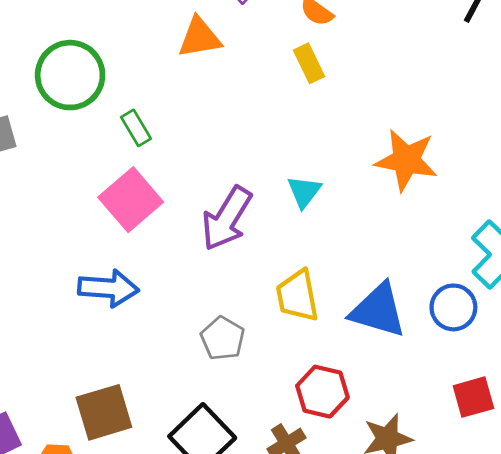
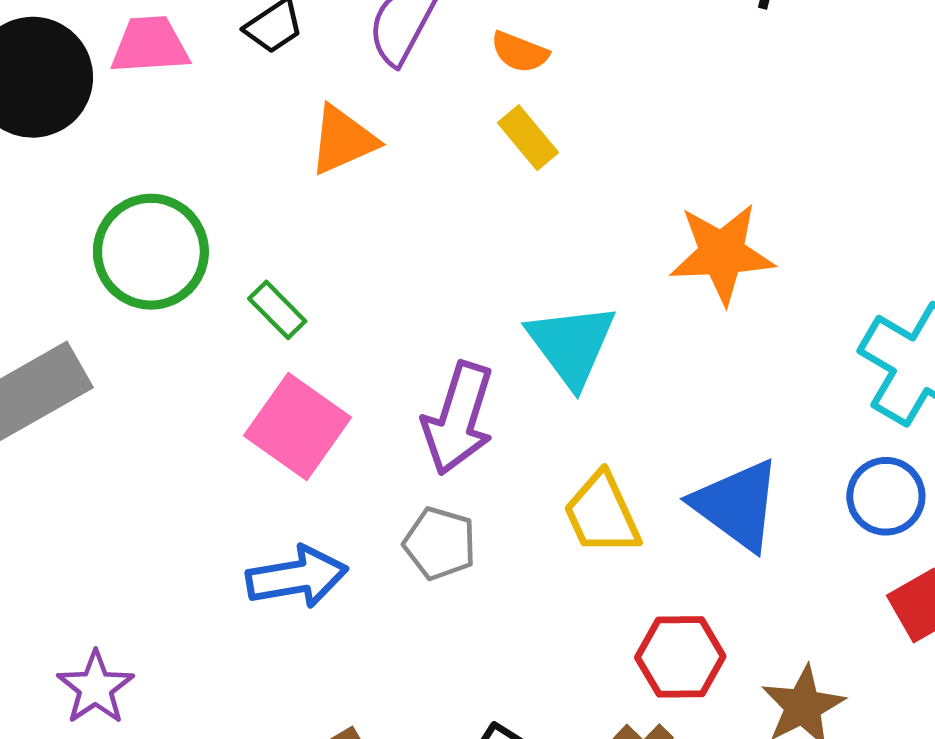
cyan triangle: (304, 192) -> (571, 345), size x1.6
blue circle: (453, 307) -> (886, 496), moved
blue triangle: (378, 310) -> (737, 505), turned 34
gray pentagon: (223, 338) -> (440, 543), moved

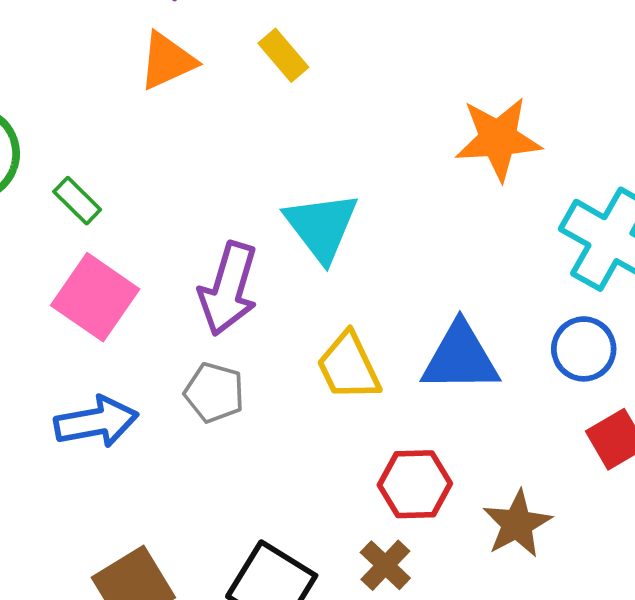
orange triangle: (343, 140) -> (167, 61), moved
orange star: (722, 254) -> (498, 139), moved
blue triangle: (737, 505) -> (460, 358), turned -36

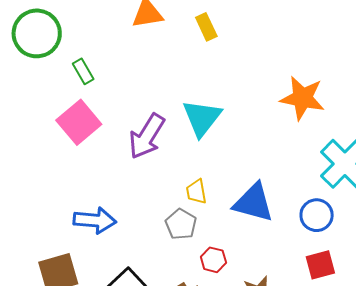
yellow trapezoid: (349, 366) -> (196, 192), size x0.7
gray pentagon: (214, 393) -> (181, 224), moved
blue arrow: (96, 422) -> (95, 220), moved
red hexagon: (415, 484) -> (213, 260), size x0.7

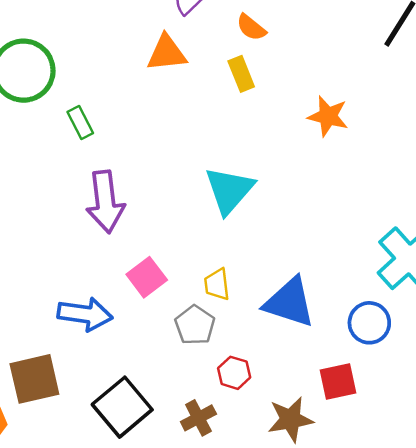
orange star: (302, 98) -> (328, 116), moved, size x0.7
pink square: (79, 122) -> (147, 277), moved, size x0.7
purple arrow: (147, 136) -> (105, 202), moved, turned -42
red square: (320, 265) -> (338, 382), moved

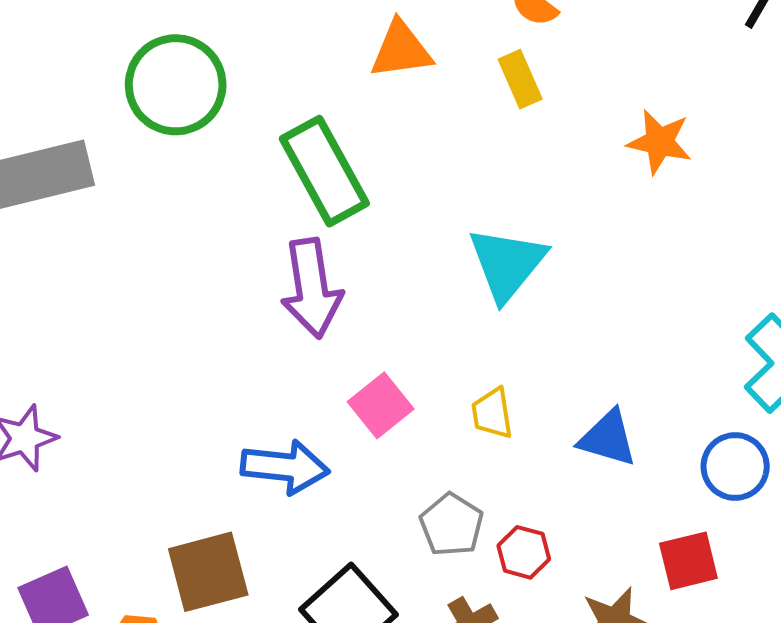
green rectangle: (80, 122) -> (324, 171), moved, size x2.0
blue triangle: (289, 302) -> (608, 438), size x0.7
gray pentagon: (195, 325) -> (452, 525), moved

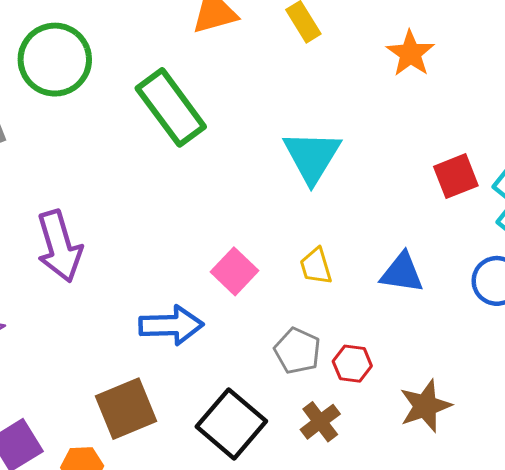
orange star: (660, 142) -> (410, 53), turned 30
purple arrow: (312, 288) -> (59, 246), moved
red square: (688, 561) -> (456, 176), moved

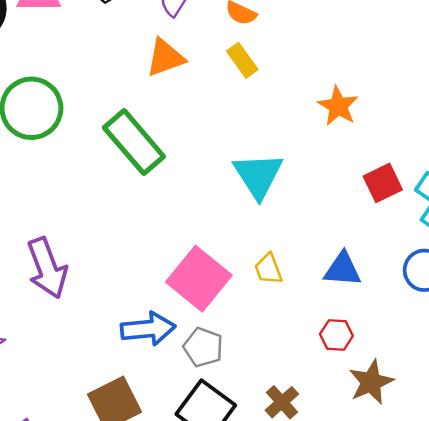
orange star: (410, 53) -> (338, 106), moved
pink square: (234, 271) -> (199, 279), size x1.6
gray pentagon: (297, 351) -> (203, 347), moved
red hexagon: (352, 364) -> (336, 335), moved

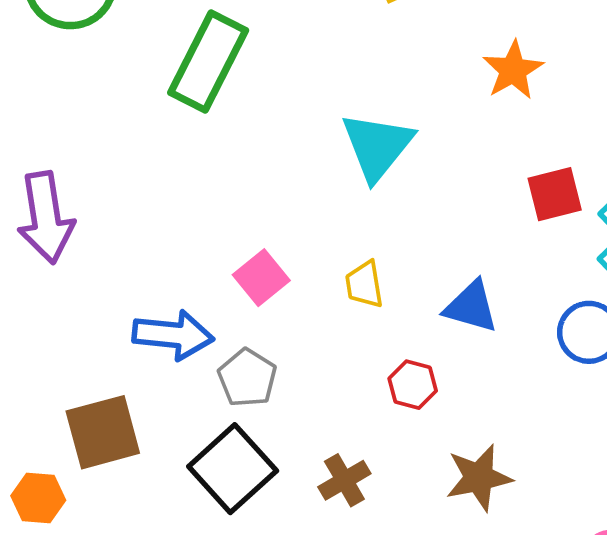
green rectangle: (134, 142) -> (208, 62), turned 56
pink square: (199, 279) -> (261, 278), size x0.6
red hexagon: (336, 335) -> (413, 385), moved

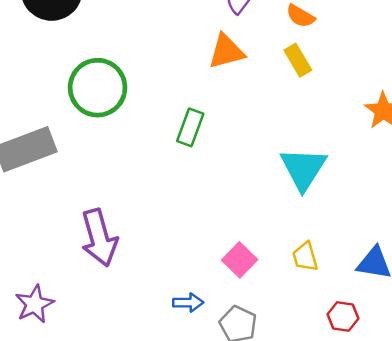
green rectangle: (208, 62) -> (190, 127), size x0.6
blue arrow: (173, 335) -> (188, 303), size x0.6

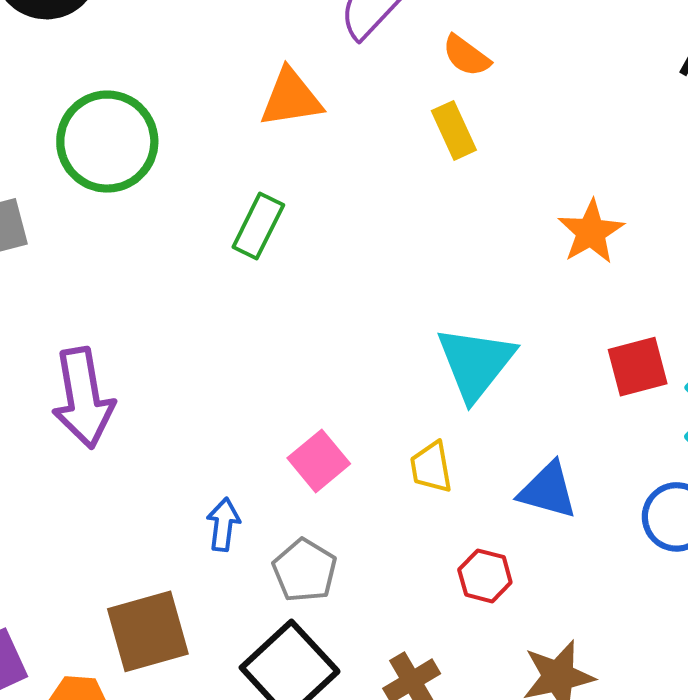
orange triangle: (226, 51) -> (291, 98), moved
cyan triangle: (303, 169) -> (476, 363), moved
blue arrow: (188, 303) -> (223, 524), turned -88

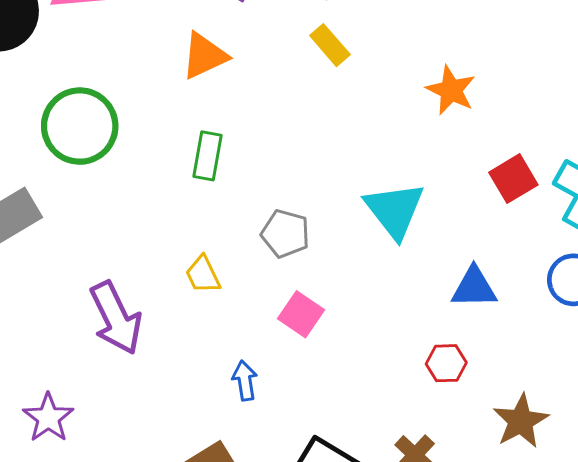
yellow trapezoid: (431, 467) -> (203, 275), moved
gray pentagon: (305, 570) -> (285, 234), moved

